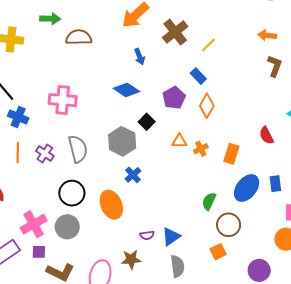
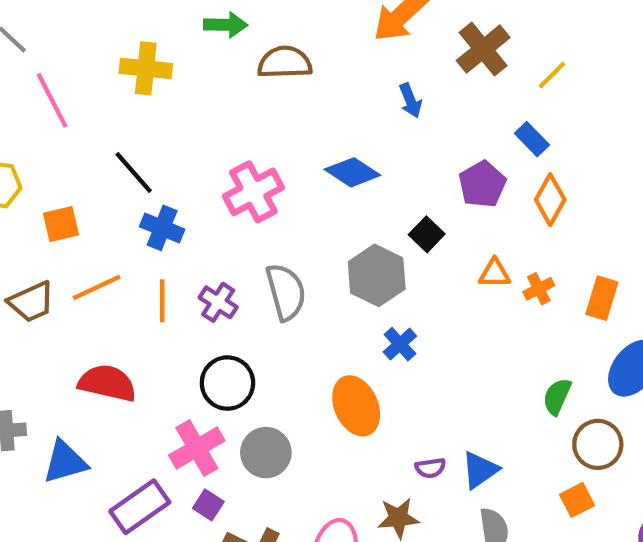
blue diamond: (126, 90) -> (352, 172), moved
pink cross: (63, 100) -> (253, 192), turned -32
black circle: (72, 193) -> (227, 383), moved
purple square: (39, 252) -> (208, 505), turned 32

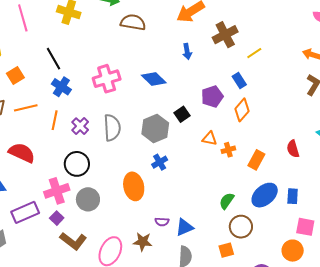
orange square: (61, 224) -> (15, 76), turned -30

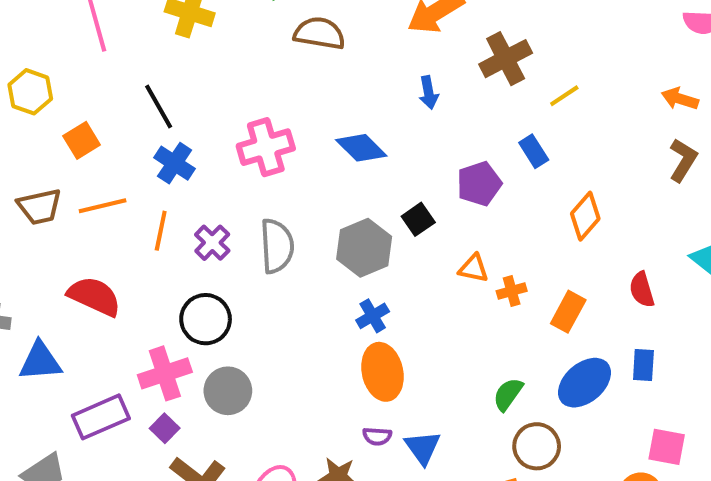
orange diamond: (242, 110) -> (585, 216), moved
orange ellipse: (134, 186) -> (382, 372), moved
blue rectangle: (293, 196) -> (643, 365), moved
blue triangle: (184, 227) -> (423, 448), turned -42

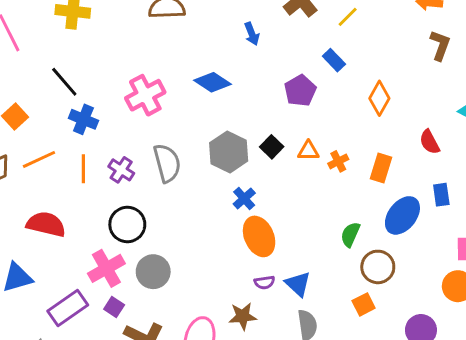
black square: (418, 219) -> (272, 147), moved

